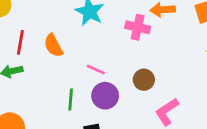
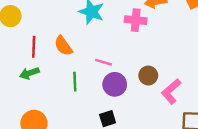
brown circle: (144, 80) -> (148, 76), moved
green line: (71, 99) -> (75, 82), moved

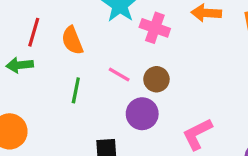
pink cross: (136, 20) -> (155, 28), moved
brown circle: (148, 76) -> (156, 79), moved
purple circle: (115, 84) -> (142, 114), moved

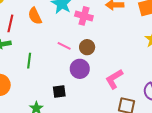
orange semicircle: (72, 40) -> (35, 16), moved
green line: (76, 90) -> (29, 61), moved

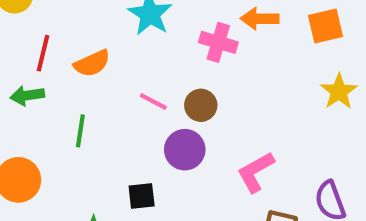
orange semicircle: (35, 16) -> (92, 63), moved, turned -90
pink cross: (84, 16) -> (218, 42), moved

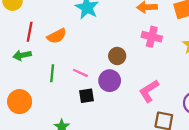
pink cross: (218, 42) -> (152, 37), moved
pink line: (153, 101) -> (80, 73), moved
black square: (142, 196) -> (87, 96), moved

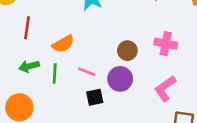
orange semicircle: (57, 36) -> (63, 44), moved
pink cross: (152, 37) -> (166, 44), moved
green arrow: (22, 55) -> (29, 66), moved

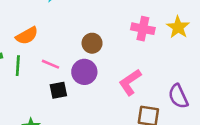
pink cross: (166, 44) -> (143, 29), moved

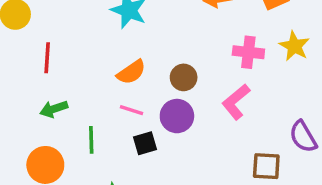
orange semicircle: (27, 36) -> (131, 72), moved
green line: (18, 66) -> (91, 140), moved
pink L-shape: (130, 82) -> (236, 102), moved

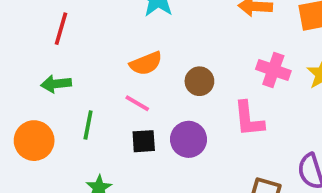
pink L-shape: (236, 102) -> (249, 119), turned -69
purple circle: (177, 116) -> (189, 139), moved

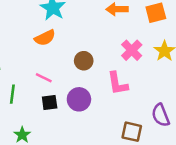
orange semicircle: (146, 63) -> (45, 38), moved
pink cross: (273, 70) -> (132, 50), turned 30

